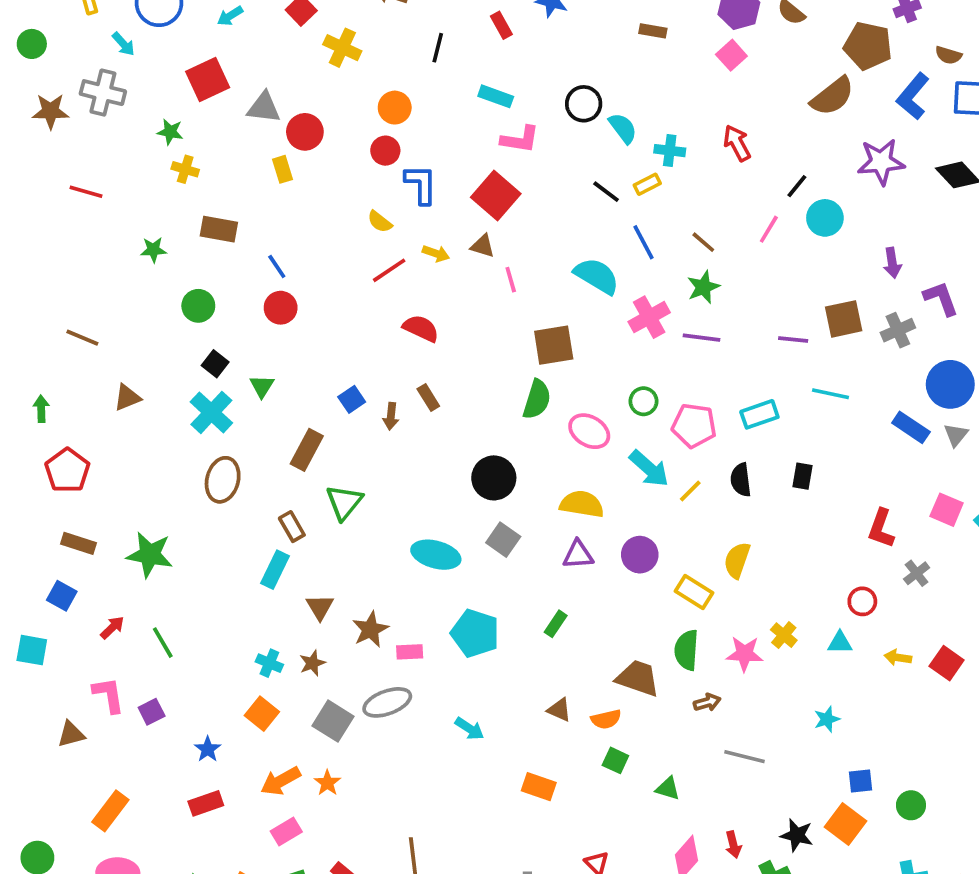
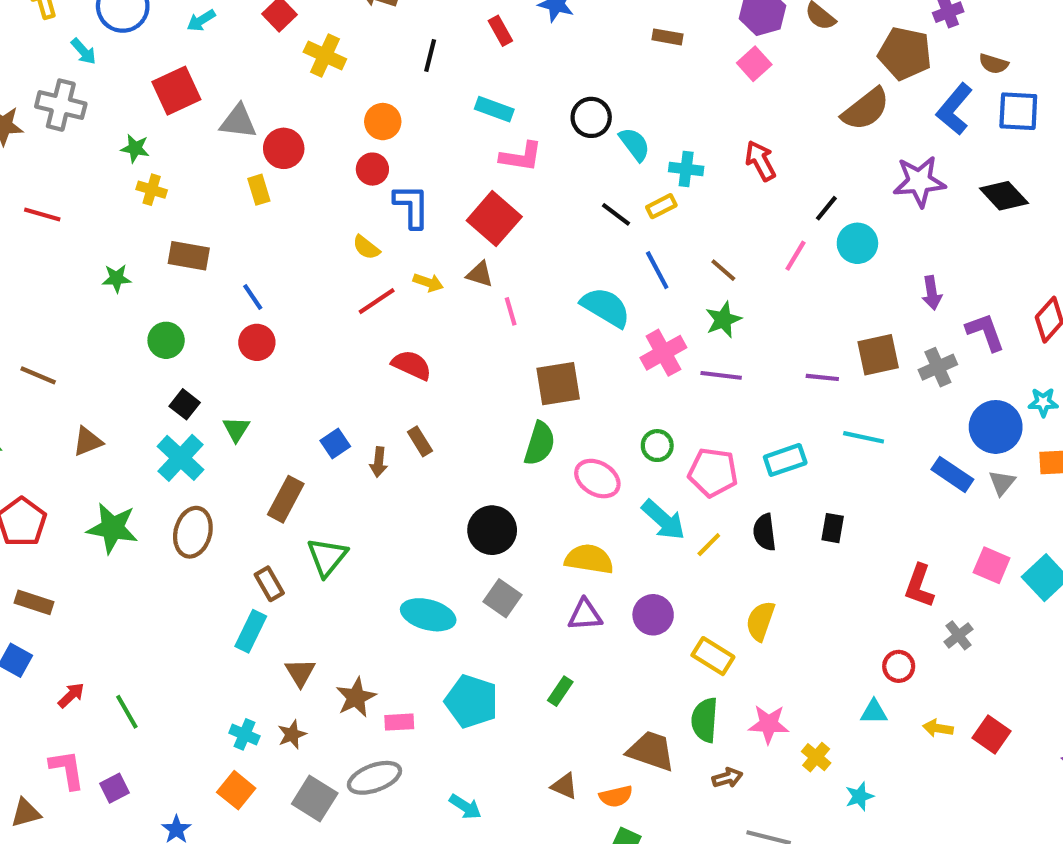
green star: (150, 555) -> (112, 528), moved
yellow cross: (784, 635) -> (816, 757), moved

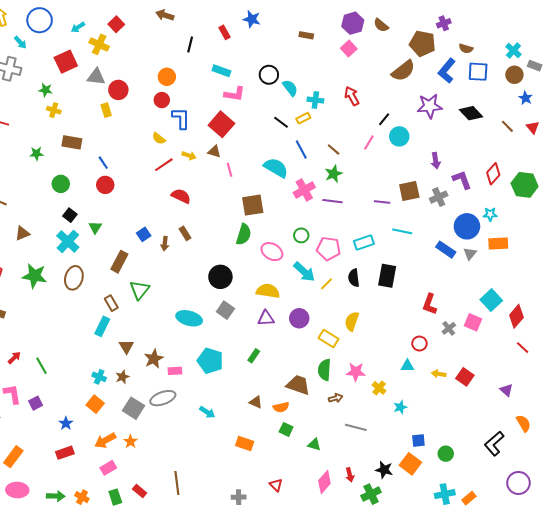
yellow cross: (325, 56) -> (99, 44), moved
black rectangle: (833, 528) -> (387, 276), size x1.6
pink square: (992, 565) -> (473, 322), moved

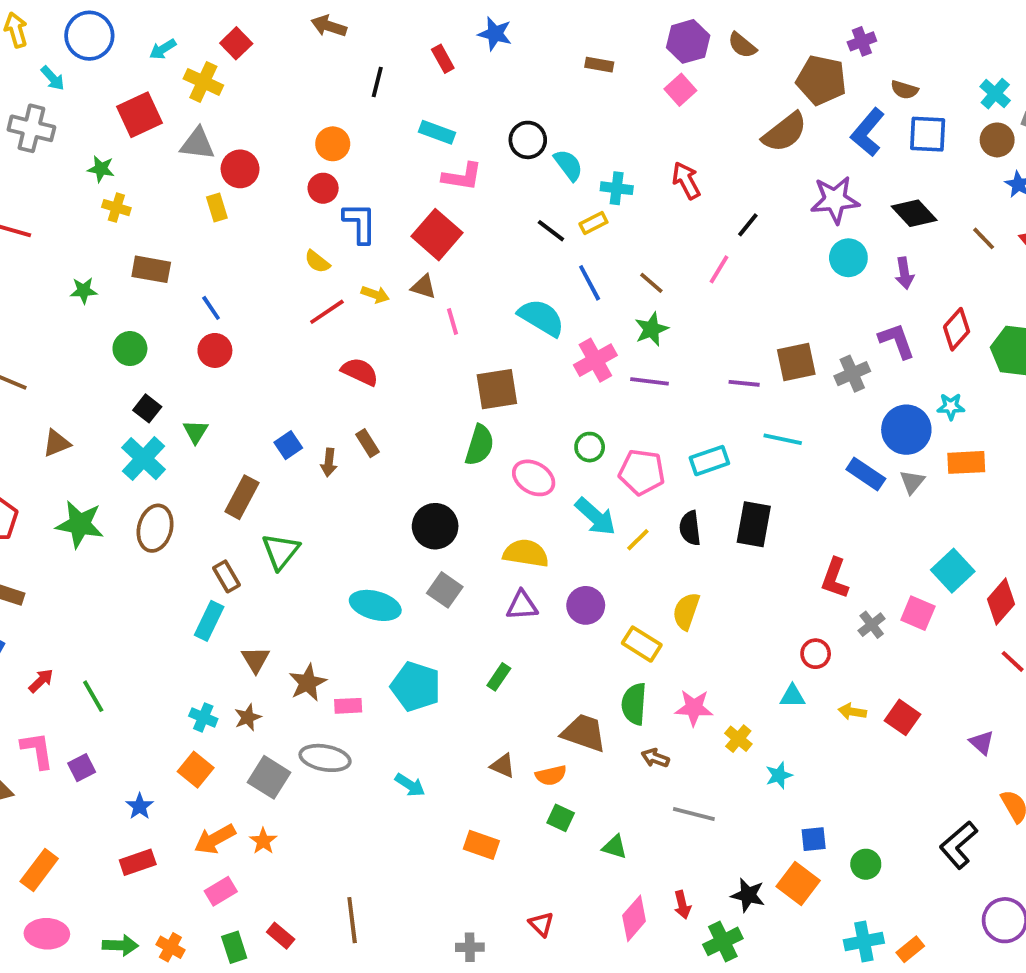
cyan circle: (399, 136) -> (848, 258), moved
purple arrow: (436, 161) -> (904, 273), moved
gray ellipse: (163, 398) -> (325, 758), turned 30
brown arrow: (336, 398) -> (655, 758), turned -144

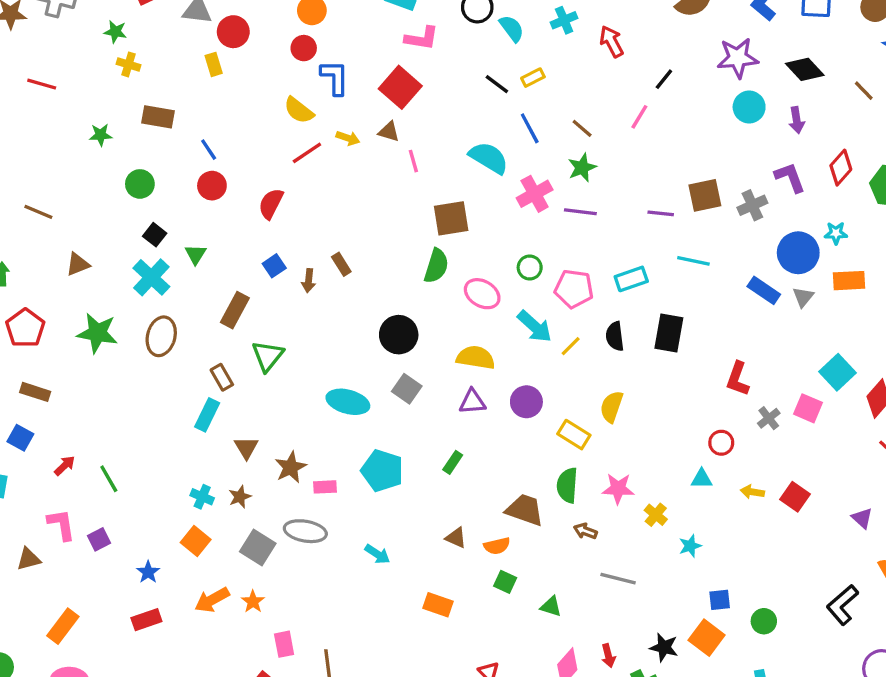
cyan cross: (617, 188) -> (564, 20), moved, turned -30
yellow semicircle: (317, 262) -> (299, 110), size x1.4
red semicircle: (360, 372) -> (271, 204), moved, turned -88
pink rectangle: (221, 891) -> (284, 644), moved, turned -70

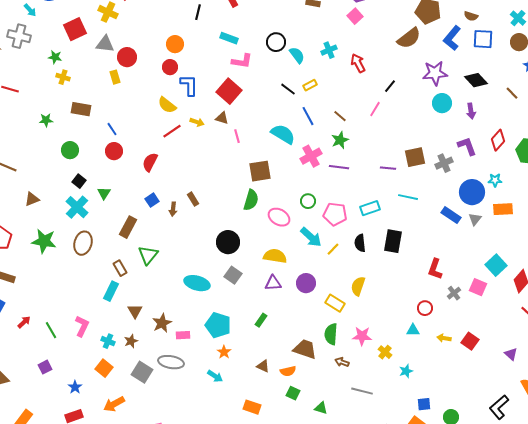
pink L-shape: (61, 525) -> (82, 326), moved, turned 35
orange star: (253, 602) -> (224, 352), moved

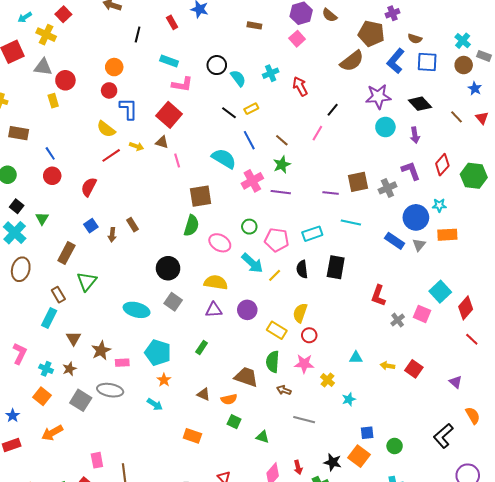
red circle: (425, 308) -> (309, 335), moved

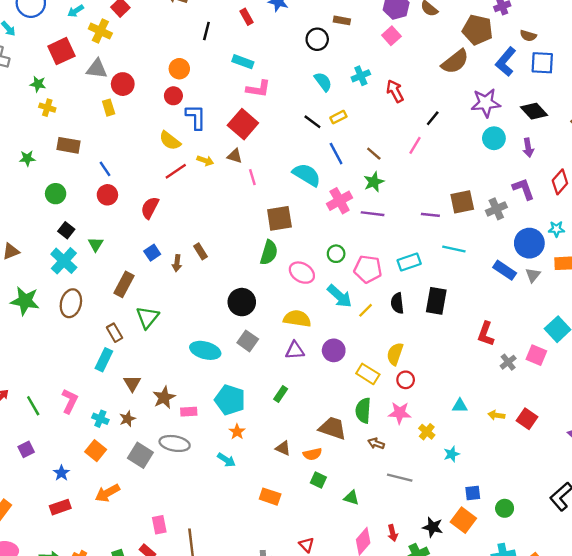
black circle: (217, 65) -> (317, 39), moved

